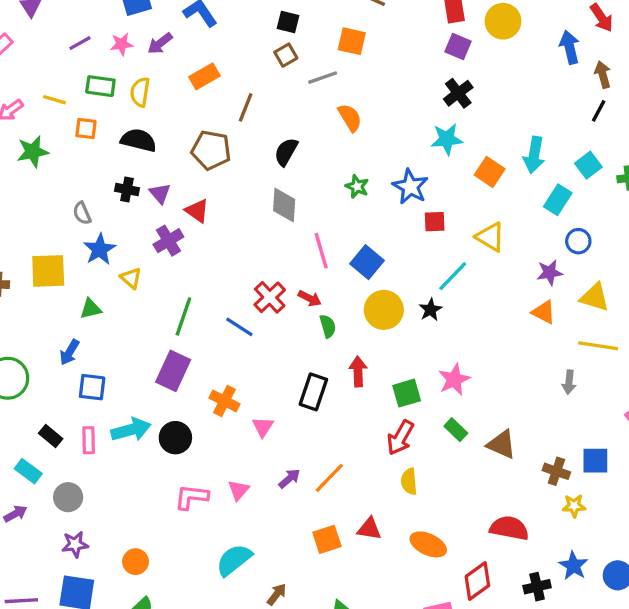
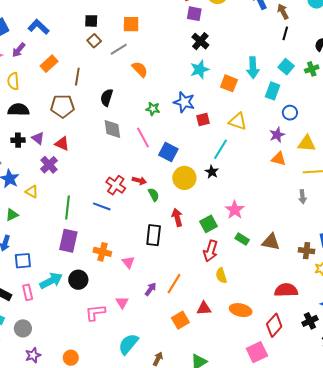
pink line: (321, 251) -> (143, 138), moved

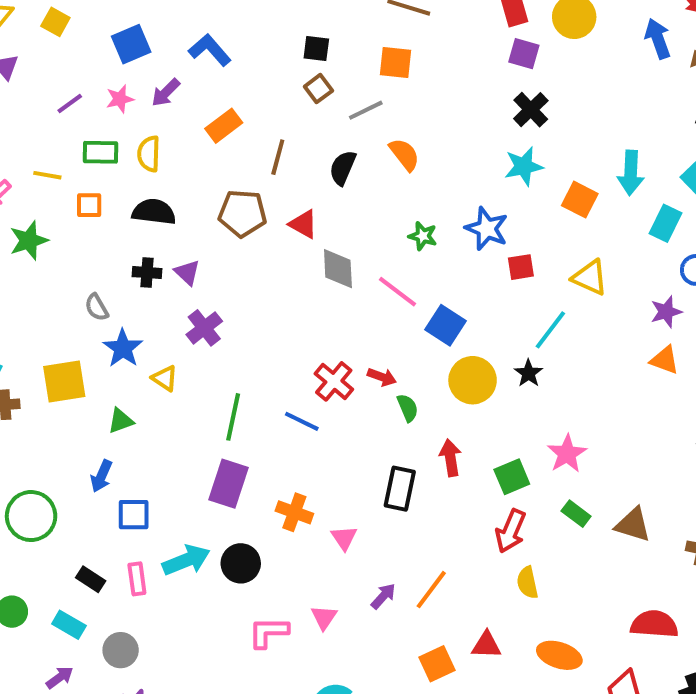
black semicircle: (107, 98) -> (343, 168), moved
pink line: (143, 138) -> (397, 292), turned -30
red triangle: (62, 144) -> (303, 224), moved

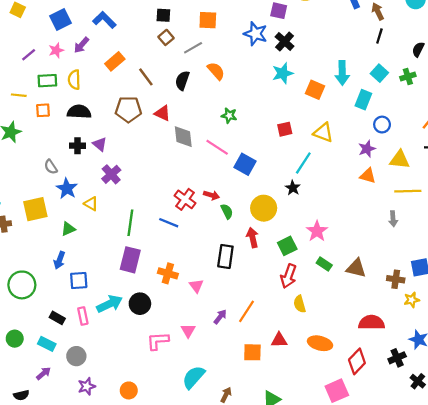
brown line: (278, 157) -> (146, 77), turned -48
blue star: (487, 229) -> (256, 34), moved
yellow circle: (473, 380) -> (264, 208), moved
orange square: (437, 664) -> (252, 352), turned 30

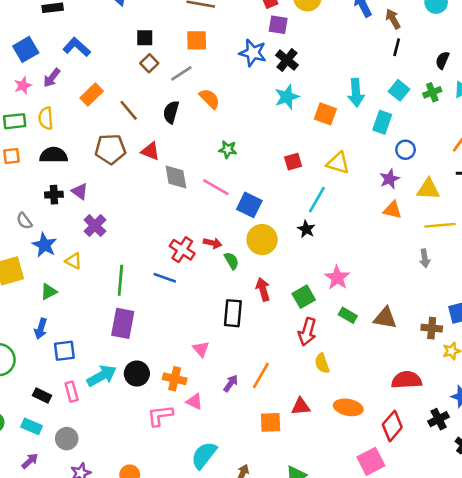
yellow circle: (264, 208) -> (262, 240), moved
orange cross: (168, 273) -> (175, 379), moved
pink triangle: (188, 331) -> (194, 402), turned -32

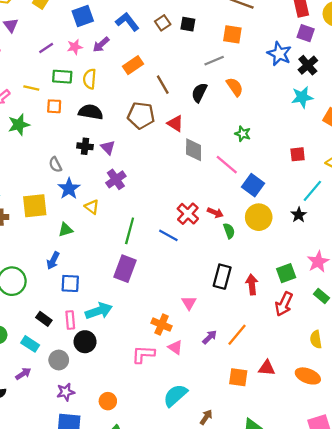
brown square: (149, 63) -> (163, 23), moved
red arrow: (263, 289) -> (252, 285), moved
yellow semicircle: (322, 363) -> (316, 339), moved
black circle: (137, 374) -> (85, 342), moved

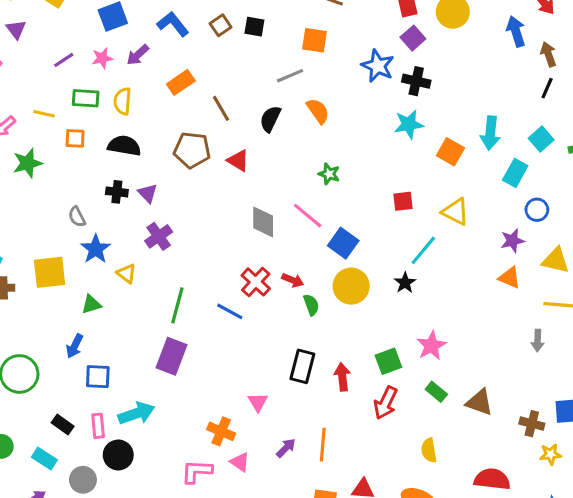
purple square: (306, 33) -> (413, 38), turned 30
black cross: (308, 65) -> (416, 81), turned -36
gray diamond: (194, 150) -> (263, 222), moved
orange line: (237, 335) -> (323, 445), turned -35

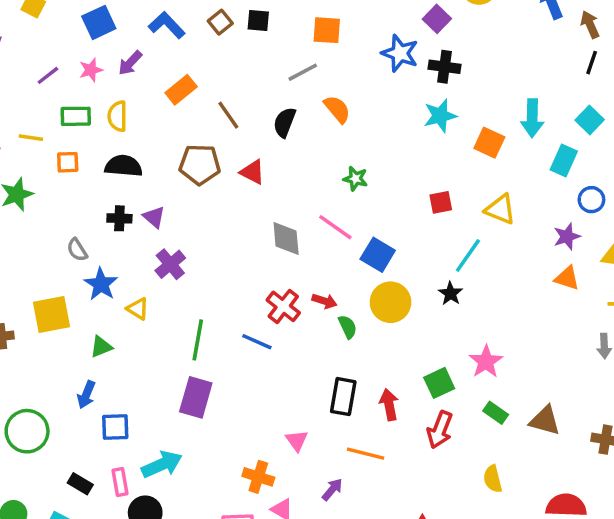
orange line: (323, 445) -> (366, 454), moved, turned -76

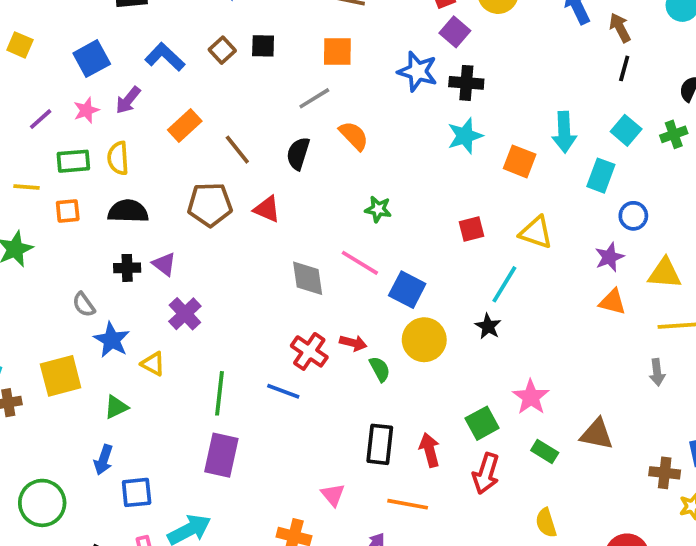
brown triangle: (545, 421) -> (597, 434), moved

